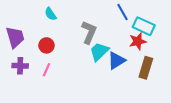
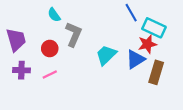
gray L-shape: (89, 32) -> (74, 34), moved
blue triangle: (116, 61) -> (135, 59), moved
pink line: (46, 70) -> (50, 75), turned 40

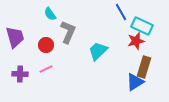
blue triangle: (135, 59) -> (135, 82), moved
purple cross: (21, 70) -> (20, 74), moved

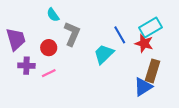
blue line: (121, 12) -> (120, 35), moved
cyan rectangle: (142, 26) -> (150, 28), turned -55
red star: (136, 41) -> (144, 43), turned 30
purple cross: (20, 74) -> (26, 66), moved

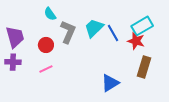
cyan trapezoid: (104, 54) -> (94, 28), moved
purple cross: (26, 66) -> (13, 62), moved
blue triangle: (143, 87) -> (110, 83), moved

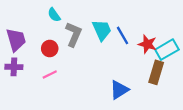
cyan rectangle: (142, 26) -> (167, 50), moved
cyan trapezoid: (94, 28) -> (102, 30), turned 110

